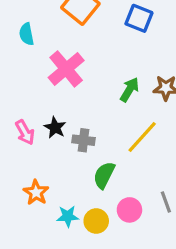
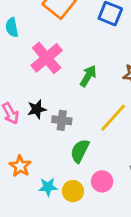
green arrow: (129, 90) -> (88, 76), moved
black star: (55, 128) -> (37, 109), turned 30

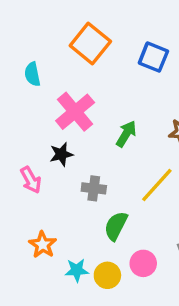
black star: (37, 109) -> (61, 154), moved

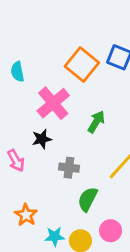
orange square: (90, 43) -> (82, 64), moved

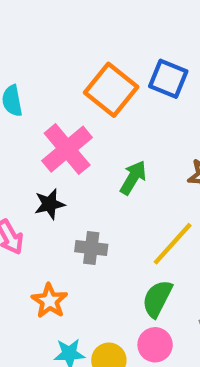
green semicircle: (88, 199) -> (157, 299), moved
orange star: (26, 215) -> (50, 301), moved

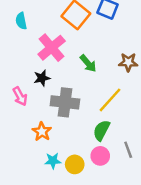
green arrow: (133, 178) -> (88, 63), turned 108
gray cross: (91, 248) -> (65, 102), size x1.6

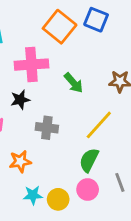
pink cross: (52, 48) -> (31, 65), turned 36
gray cross: (65, 102) -> (47, 128), size x0.7
orange star: (42, 132) -> (20, 161), turned 30

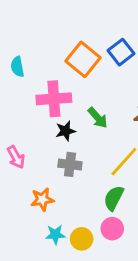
blue square: (96, 20) -> (121, 52), turned 30
black star: (20, 100) -> (66, 131), moved

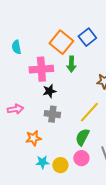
green arrow: (98, 118) -> (71, 64), moved, turned 42
pink arrow: (16, 157) -> (15, 109), turned -70

